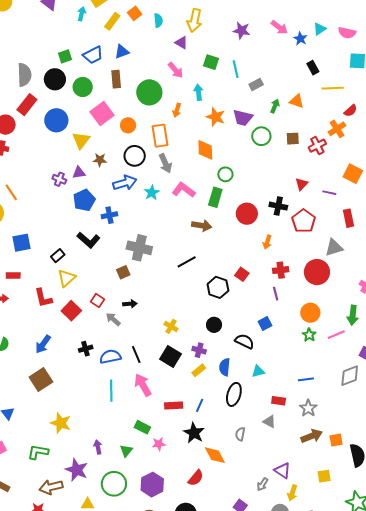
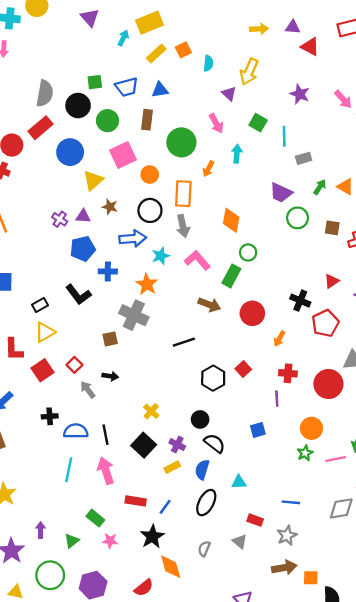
orange star: (216, 117) -> (147, 284), moved
red circle: (247, 214) -> (252, 313), moved
black semicircle: (244, 341) -> (215, 443), moved

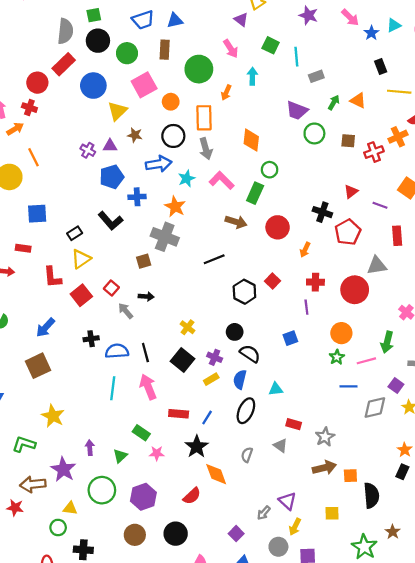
green square: (95, 82) -> (94, 15), moved
blue line: (291, 502) -> (348, 386), moved

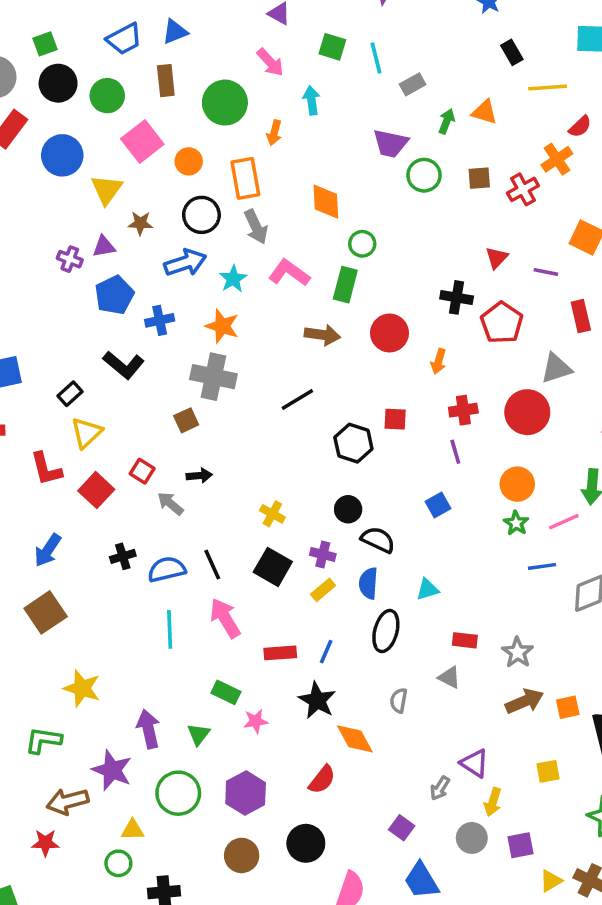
red square: (273, 281) -> (395, 419), turned -32
purple arrow: (90, 448) -> (148, 729), size x1.5

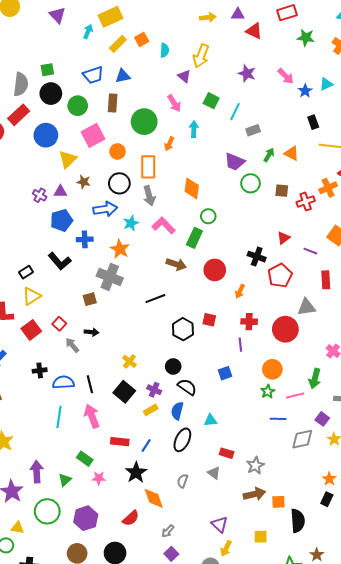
cyan line: (376, 58) -> (235, 112), turned 30
gray arrow: (440, 788) -> (168, 531), moved

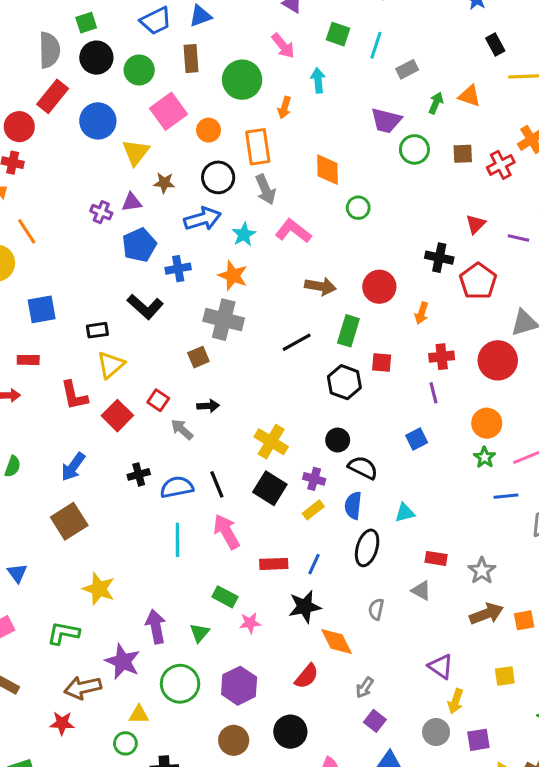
green rectangle: (194, 238) -> (348, 331), moved
black rectangle: (26, 272) -> (97, 330), turned 32
yellow cross: (129, 361) -> (271, 442), size x1.5
black star: (136, 472) -> (305, 607), turned 30

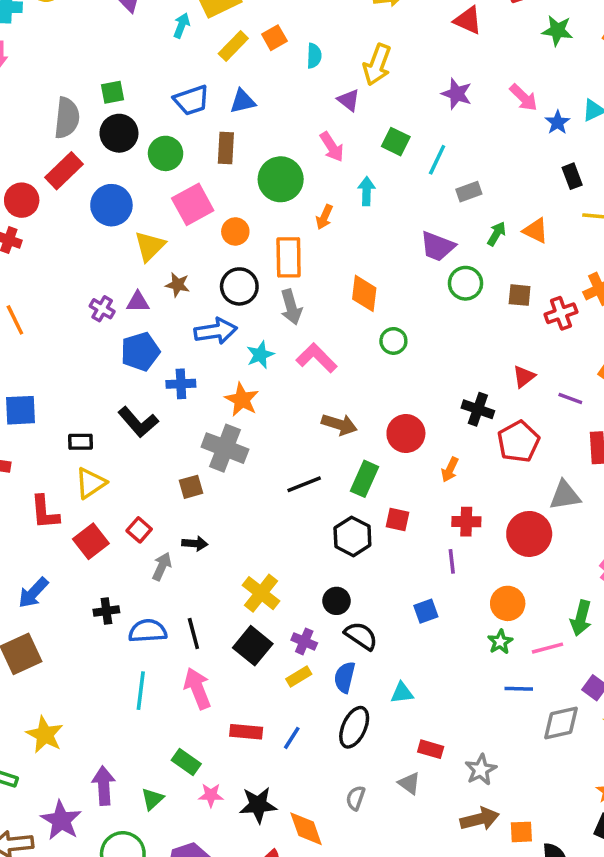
gray arrow: (182, 429) -> (162, 566), turned 65
black star: (305, 607) -> (258, 805), moved

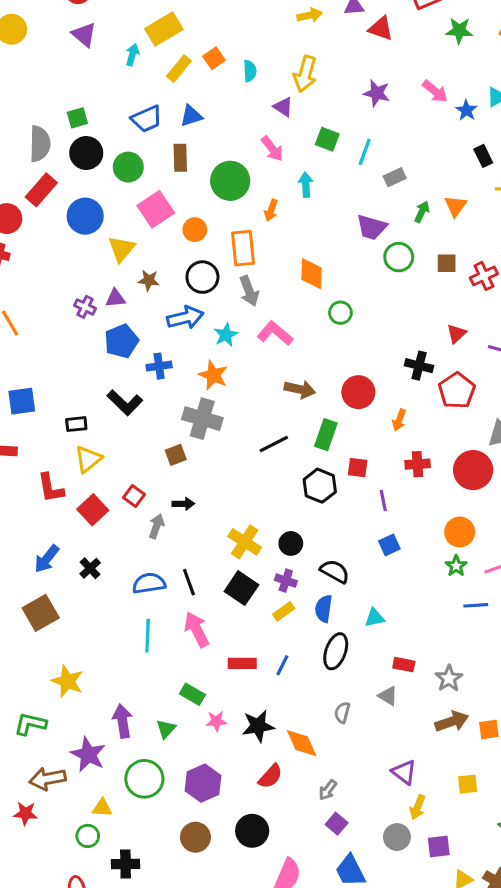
orange triangle: (536, 231) -> (456, 206), turned 45
purple line: (452, 561) -> (383, 501), moved
black circle: (337, 601) -> (291, 543), moved
black cross: (106, 611) -> (90, 568), moved, turned -30

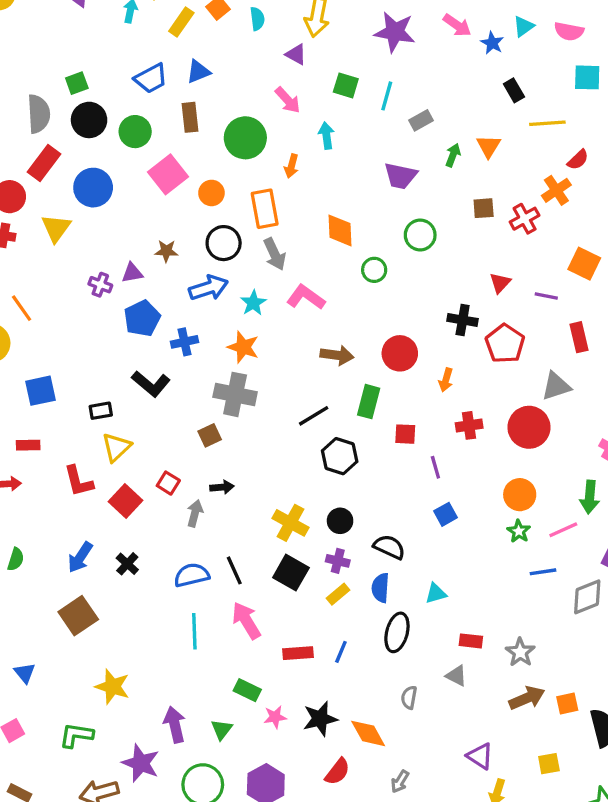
purple star: (377, 93) -> (395, 32), size x1.4
yellow triangle: (122, 249) -> (56, 228), moved
green circle: (399, 257) -> (420, 235), moved
black hexagon: (320, 486) -> (340, 456), moved

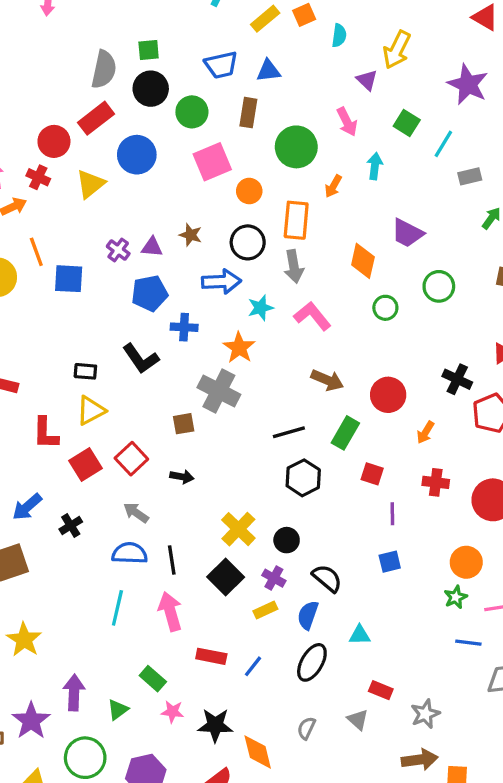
purple trapezoid: (400, 176) -> (407, 233), moved
blue square: (40, 391) -> (69, 279), moved
red square: (168, 483) -> (131, 459), size x1.4
gray arrow: (195, 513) -> (136, 513), moved, turned -85

